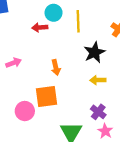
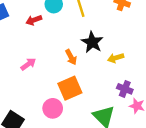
red arrow: (40, 27) -> (34, 20), moved
black star: (94, 52) -> (92, 42), moved

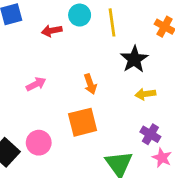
black star: (92, 42) -> (134, 59), moved
pink circle: (53, 108) -> (39, 143), moved

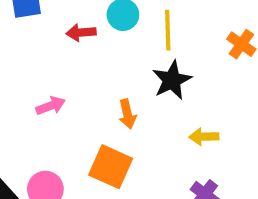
black star: (134, 59) -> (172, 80), moved
orange square: (83, 122) -> (111, 167), turned 32

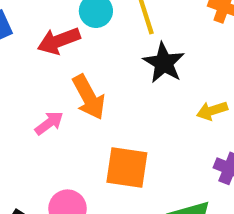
red arrow: (81, 33) -> (59, 41), size x1.4
orange arrow: (127, 114) -> (89, 97), moved, size x1.5

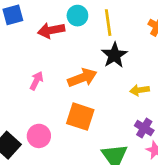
orange arrow: (89, 97) -> (82, 78), moved, turned -92
pink arrow: (49, 123) -> (36, 81), turned -36

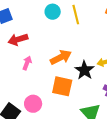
red arrow: (51, 30) -> (18, 39), moved
black star: (114, 55) -> (84, 70), moved

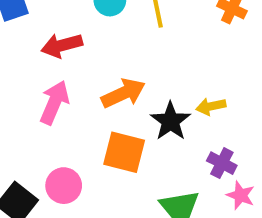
red arrow: (18, 39) -> (62, 45), moved
pink arrow: (27, 63) -> (54, 102), size x1.5

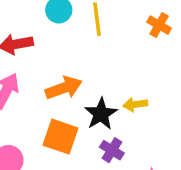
purple cross: (222, 163) -> (112, 150), moved

